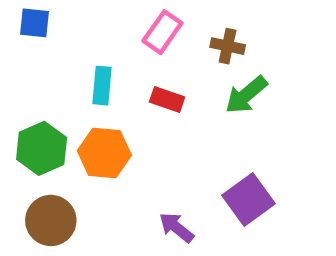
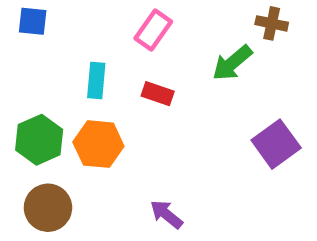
brown cross: (228, 46) -> (272, 23), moved
green arrow: (246, 95) -> (232, 63), moved
purple square: (248, 200) -> (276, 144), moved

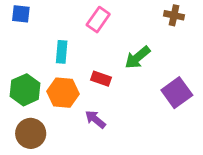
green arrow: (232, 63) -> (137, 57), moved
red rectangle: (158, 94) -> (101, 79), moved
purple arrow: (166, 214) -> (95, 119), moved

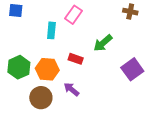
cyan rectangle: (62, 52) -> (51, 30), moved
brown circle: (31, 133) -> (41, 98), moved

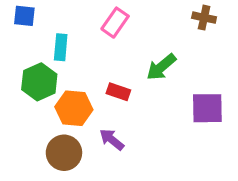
cyan rectangle: (51, 30) -> (61, 47), moved
green hexagon: (19, 67) -> (39, 82), moved
purple square: (132, 69) -> (207, 108), turned 35

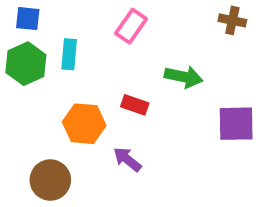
green arrow: (161, 67) -> (184, 77), turned -128
green hexagon: (39, 82) -> (26, 64), moved
brown circle: (64, 153) -> (50, 180), moved

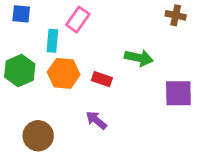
pink rectangle: (131, 26) -> (78, 20), moved
green hexagon: (26, 64) -> (20, 71), moved
orange hexagon: (84, 124) -> (64, 73), moved

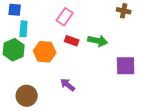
pink rectangle: (78, 20) -> (65, 17), moved
cyan rectangle: (52, 41) -> (24, 29), moved
red rectangle: (102, 79) -> (72, 41), moved

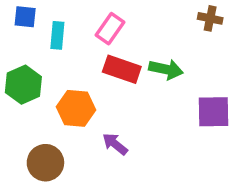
cyan rectangle: (24, 29) -> (57, 35), moved
red rectangle: (72, 41) -> (122, 69), size x1.5
orange hexagon: (45, 52) -> (76, 108), moved

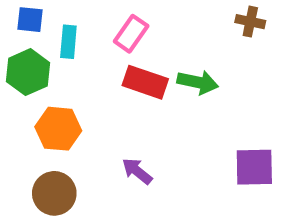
green hexagon: (23, 85) -> (28, 72), moved
orange hexagon: (76, 108) -> (58, 129), moved
purple square: (214, 112) -> (254, 167), moved

